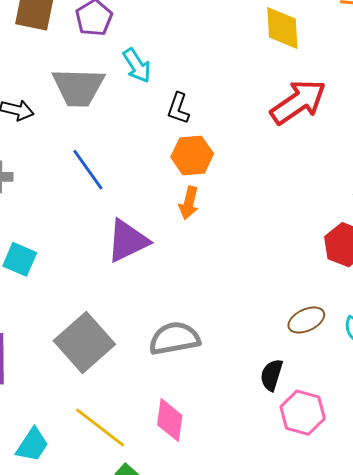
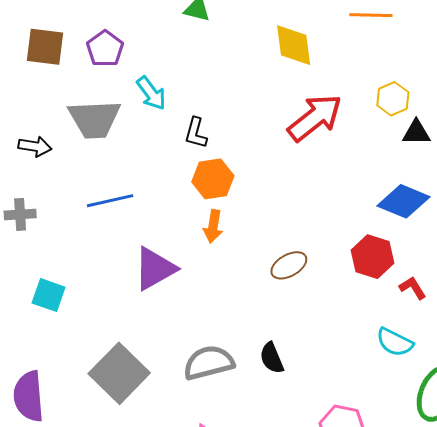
blue line: (88, 170) -> (110, 201), turned -63
brown ellipse: (306, 320) -> (289, 265), moved
black semicircle: (272, 375) -> (272, 358), moved, turned -36

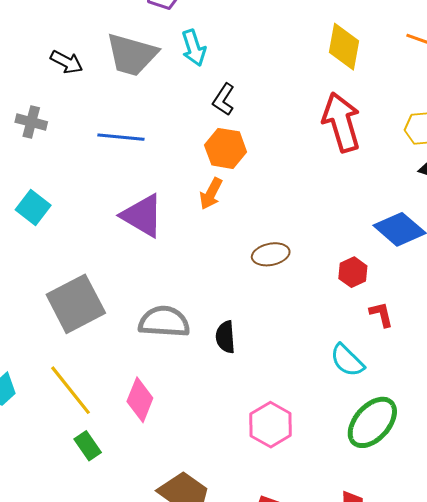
red arrow: (315, 118) -> (341, 122), turned -86
red hexagon: (373, 257) -> (353, 272), size x0.7
purple triangle: (155, 269) -> (142, 216), turned 42

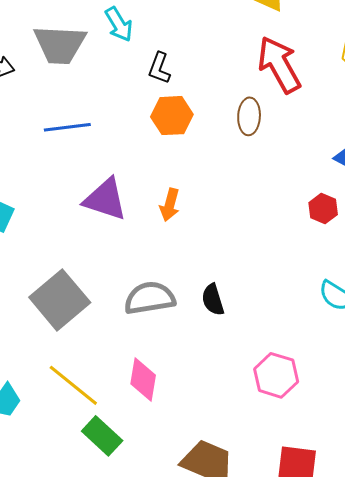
orange arrow: (211, 194) -> (170, 205), moved
brown ellipse: (271, 254) -> (249, 116), moved, turned -63
green rectangle: (88, 446) -> (102, 436), size x1.4

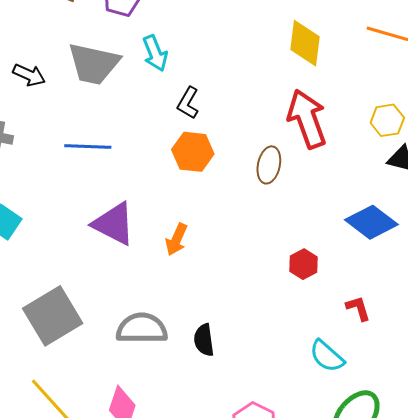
red hexagon: (323, 209) -> (304, 264), moved

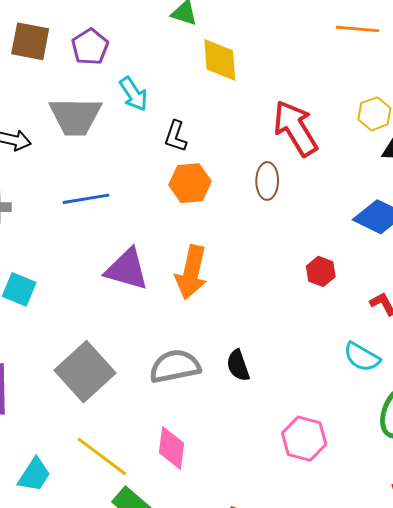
yellow diamond: (305, 43) -> (220, 60), moved
orange arrow: (176, 240) -> (191, 272), size x1.6

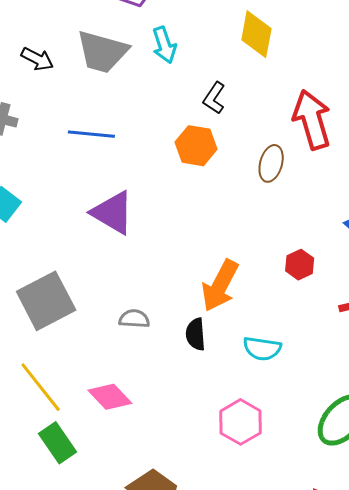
black L-shape: (176, 136) -> (214, 98), moved
orange arrow: (191, 272) -> (220, 286), moved
cyan semicircle: (362, 357) -> (262, 349), moved, turned -36
gray semicircle: (175, 366) -> (134, 319), size x0.6
pink diamond: (171, 448) -> (110, 397), turned -66

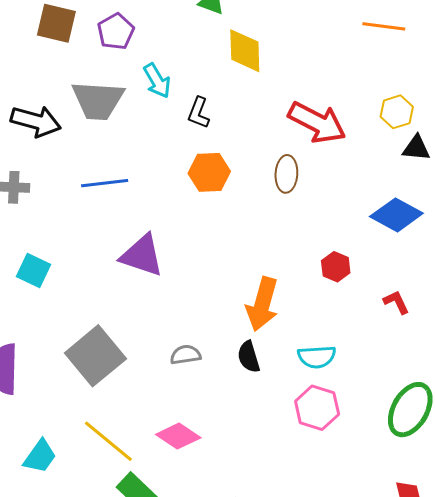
black arrow: (37, 59) -> (36, 121), size x1.5
black L-shape: (214, 98) -> (199, 113), moved
red arrow: (312, 120) -> (317, 122), turned 146
pink hexagon: (241, 422) -> (317, 408), moved

